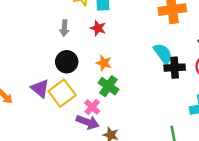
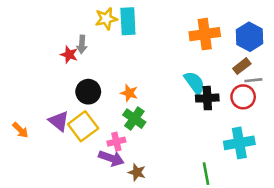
gray arrow: (64, 28) -> (82, 44), moved
red star: (98, 28) -> (69, 55), moved
pink cross: (92, 107) -> (116, 142), turned 35

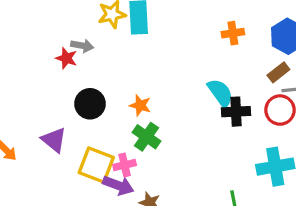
orange cross: (205, 34) -> (233, 33), size x0.6
gray arrow: (82, 44) -> (82, 46), turned -84
yellow square: (83, 126) -> (96, 165), moved, turned -32

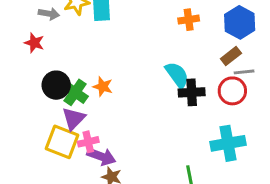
gray arrow: (82, 46) -> (49, 14), moved
green cross: (147, 137) -> (75, 92), moved
purple triangle: (54, 140) -> (74, 119), moved, turned 35
purple arrow: (118, 185) -> (101, 156), moved

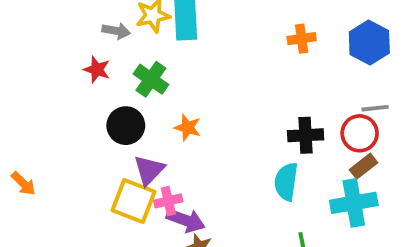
brown rectangle: (231, 56) -> (363, 166), moved
cyan semicircle: (177, 75) -> (286, 182), moved, turned -136
green cross: (75, 92) -> (151, 79), moved

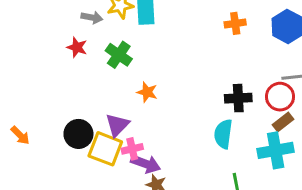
black circle: (126, 126) -> (78, 134), moved

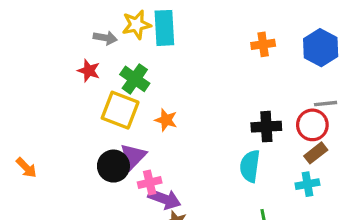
black circle: (78, 134) -> (113, 166), moved
yellow square: (105, 149) -> (120, 110), moved
cyan cross: (276, 150) -> (307, 184), size x0.6

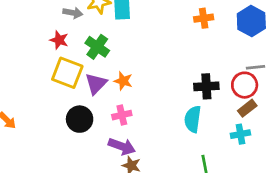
yellow square: (120, 110) -> (67, 73), moved
purple triangle: (133, 156) -> (96, 84), moved
pink cross: (150, 182) -> (122, 115), moved

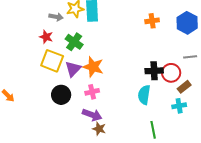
orange star: (123, 81) -> (93, 67), size x1.5
red circle: (245, 85) -> (171, 73), moved

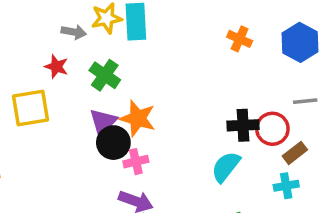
orange cross: (152, 21) -> (240, 39), turned 32
yellow square: (52, 61) -> (30, 108), moved, turned -30
black circle: (61, 95) -> (113, 143), moved
cyan semicircle: (144, 95) -> (226, 167), turned 30

